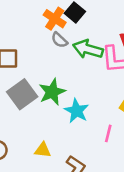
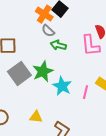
green arrow: (88, 49) -> (58, 45), moved, size x0.7
pink line: (108, 133) -> (86, 92), moved

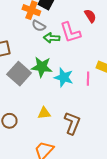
pink L-shape: (91, 45) -> (70, 32), moved
green star: (43, 71) -> (42, 67), turned -30

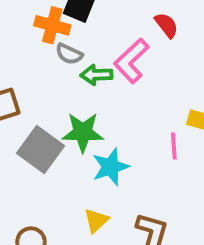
pink L-shape: (70, 32) -> (131, 61), turned 70
cyan star: (64, 77) -> (110, 167), moved, turned -30
yellow triangle: (44, 113) -> (96, 221), turned -32

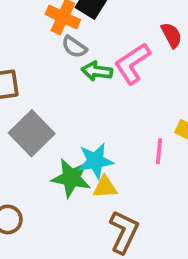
green star: (83, 132) -> (71, 178), moved
yellow triangle: (96, 221) -> (105, 187), moved, turned 30

